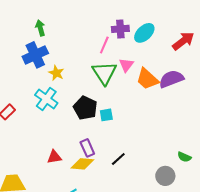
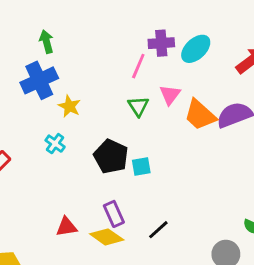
green triangle: (104, 73) -> (138, 106), size x0.6
cyan cross: (46, 99) -> (55, 144), size x0.6
yellow diamond: (82, 164) -> (107, 237), turned 30

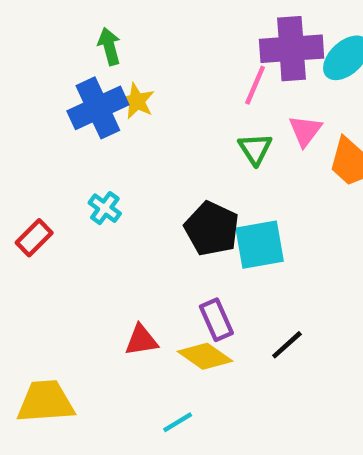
purple cross: (161, 43) -> (292, 49), size x1.5
yellow star: (69, 106) -> (137, 101), moved
cyan cross: (55, 144) -> (105, 208), moved
cyan square: (141, 167) -> (260, 245), size x1.6

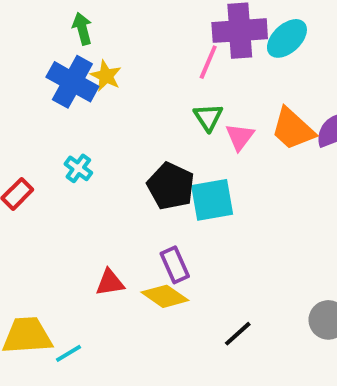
blue cross: (98, 108) -> (72, 82), turned -36
pink triangle: (305, 131) -> (240, 137), moved
black line: (287, 345) -> (238, 334), moved
cyan line: (178, 422) -> (68, 353), moved

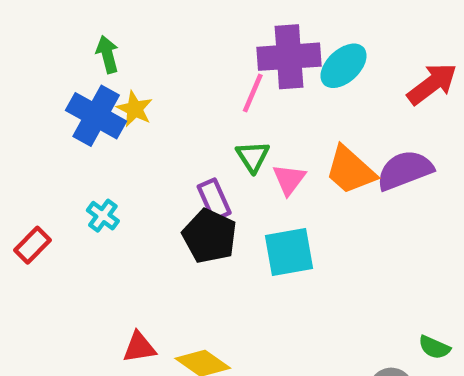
cyan square: (212, 200) -> (289, 252), moved
purple rectangle: (175, 265) -> (214, 200), moved

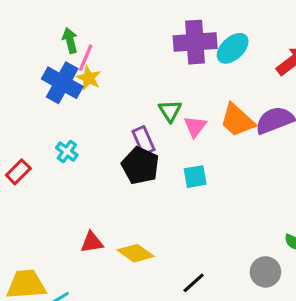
pink line: (253, 93) -> (86, 58), moved
cyan square: (289, 252) -> (195, 177), size x0.7

